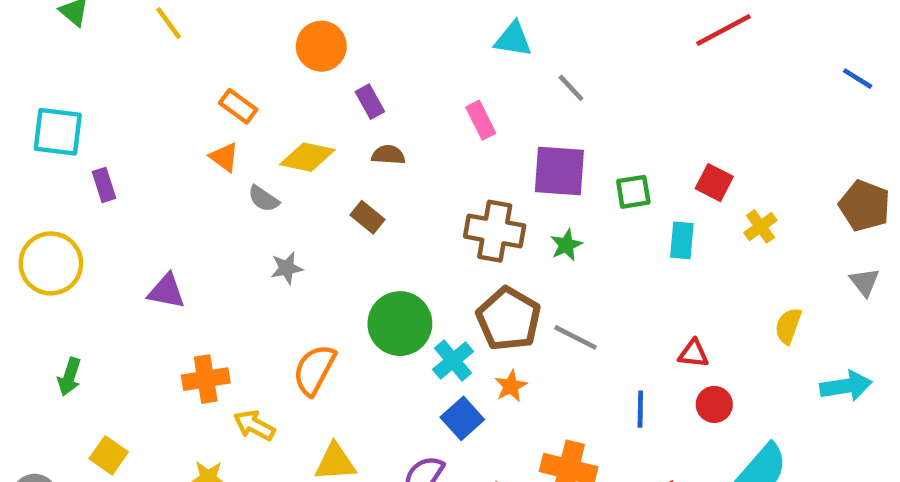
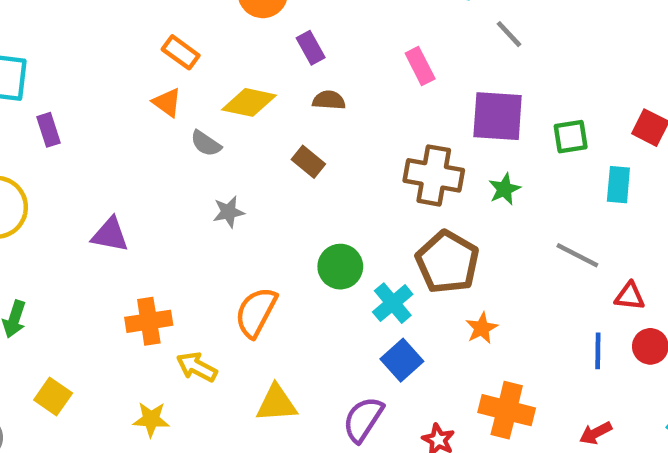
green circle: (400, 324) -> (340, 267), size x0.7
gray line: (576, 337) -> (577, 255), moved
orange star: (511, 386) -> (482, 328), moved
blue line: (640, 409) -> (598, 351), moved

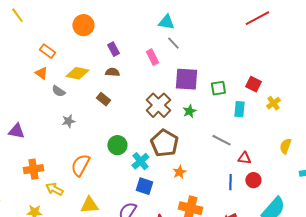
gray line: (509, 34) -> (173, 43), moved
purple rectangle: (311, 48) -> (113, 49), moved
brown cross: (434, 175) -> (158, 105), turned 35
blue square: (402, 360) -> (144, 186), turned -30

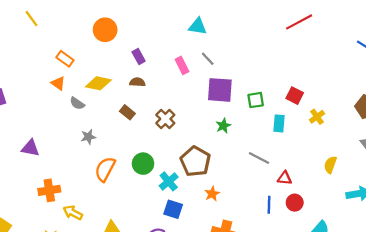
gray line: (173, 43) -> (208, 59), moved
brown cross: (158, 105) -> (165, 119), moved, size x0.7
orange semicircle: (80, 165) -> (105, 169), moved

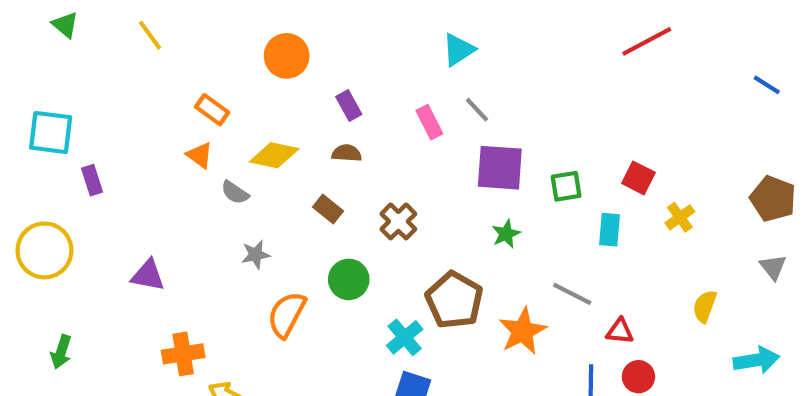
cyan triangle: (198, 26) -> (458, 50), turned -42
green circle: (143, 164) -> (349, 279), moved
orange star: (212, 194) -> (523, 331), moved, size x1.6

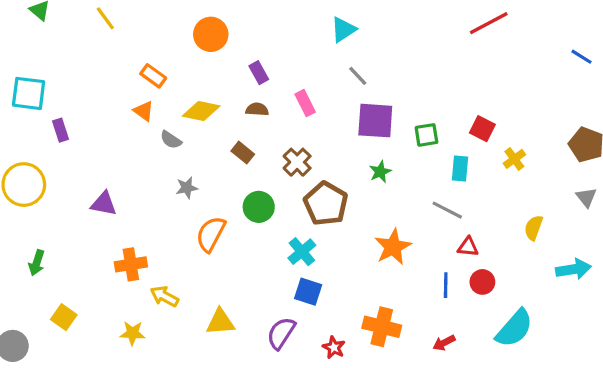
pink rectangle: (429, 122) -> (305, 103), moved
gray line: (572, 294) -> (447, 210), moved
brown pentagon: (454, 300) -> (326, 204), moved

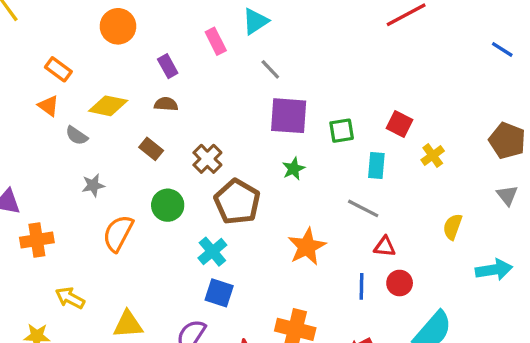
pink rectangle: (305, 103) -> (216, 41), moved
orange cross: (131, 264) -> (37, 240), moved

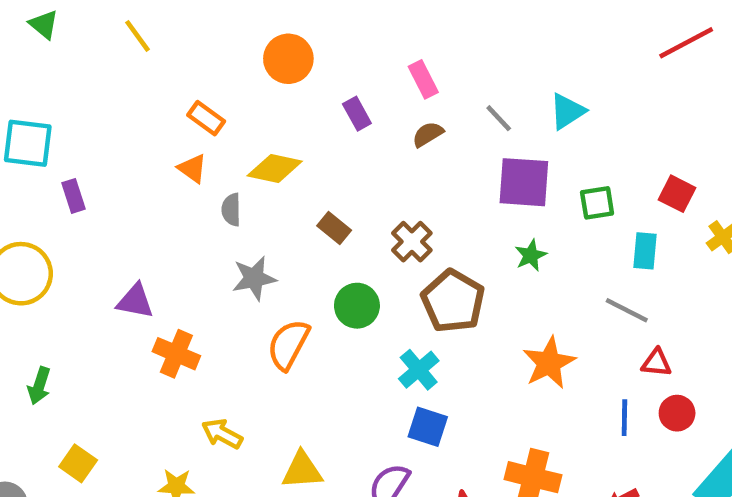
cyan triangle: (255, 21) -> (567, 111), moved
brown semicircle: (166, 104) -> (428, 134), moved, turned -35
gray semicircle: (77, 136) -> (231, 210), turned 55
gray star: (93, 185) -> (254, 278), size x1.4
orange cross: (37, 240) -> (176, 354), turned 32

